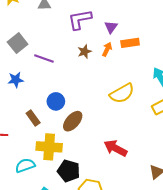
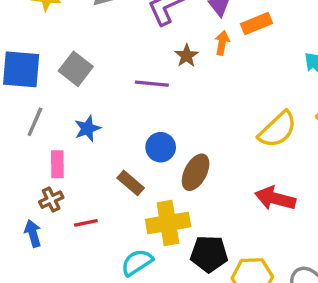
purple line: (44, 59) -> (152, 84), moved
yellow semicircle: (122, 93) -> (278, 130), moved

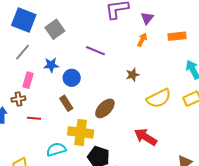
orange rectangle: (257, 24) -> (177, 36), moved
brown star: (187, 56) -> (133, 75), moved
blue circle: (161, 147) -> (72, 78), moved

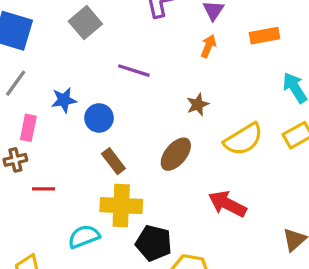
gray square: (55, 29) -> (85, 23), moved
brown rectangle: (66, 103) -> (113, 161), moved
brown ellipse: (105, 108) -> (176, 154), moved

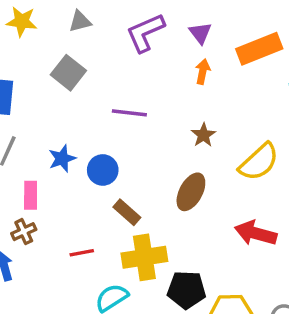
orange rectangle: (264, 36) -> (259, 49), size x1.4
red line: (43, 189) -> (82, 253), moved

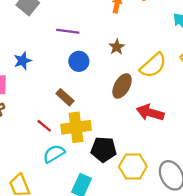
blue circle: (103, 170) -> (79, 61), moved
brown ellipse: (191, 192) -> (122, 86), moved
red line: (82, 253) -> (44, 126), moved, turned 49

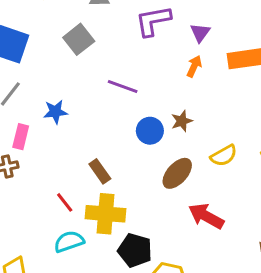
blue circle: (79, 61) -> (150, 131), moved
yellow semicircle: (153, 65) -> (224, 156), size x0.7

